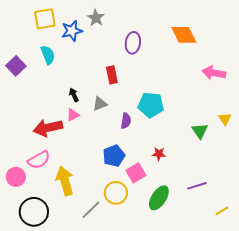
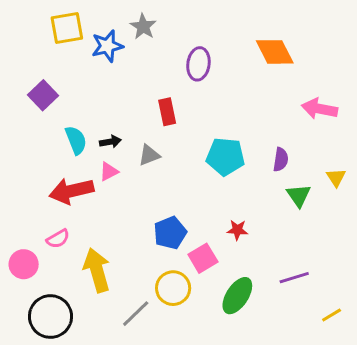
cyan semicircle: (48, 55) -> (76, 140), moved
purple square: (16, 66) -> (43, 95), moved
black arrow: (74, 95) -> (110, 142), turned 104
purple semicircle: (126, 121) -> (281, 160), moved
pink semicircle: (39, 160) -> (58, 239), size x0.7

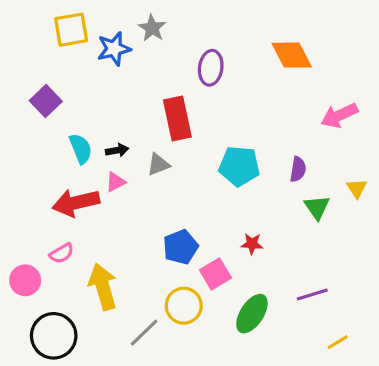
pink arrow: (320, 109) -> (339, 115), turned -36
red rectangle: (167, 112) -> (177, 119), size x1.5
yellow line: (332, 315) -> (338, 342), moved

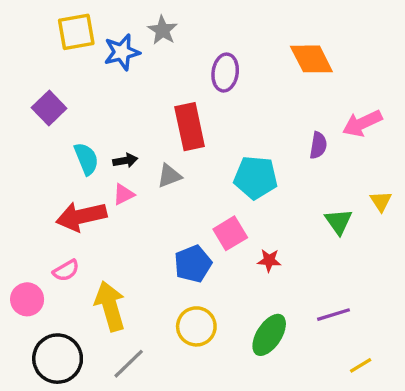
purple semicircle: (298, 169) -> (318, 145), moved
pink square: (215, 274) -> (230, 233), moved
gray line: (144, 333) -> (129, 364), moved

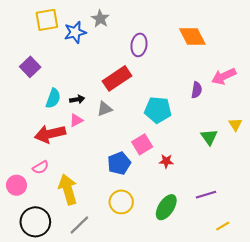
red rectangle: (190, 127) -> (117, 78), turned 68
cyan semicircle: (86, 159) -> (53, 98), turned 42

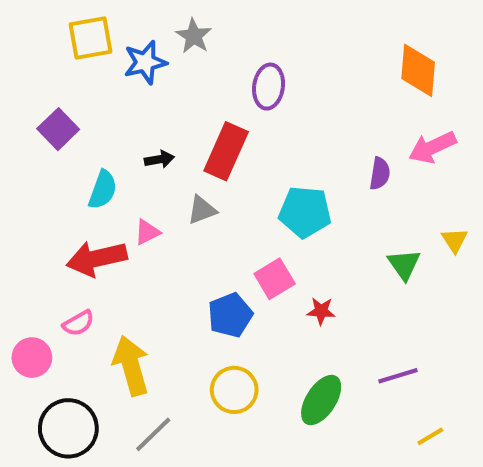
orange diamond: (192, 37) -> (418, 70), moved, turned 32
red rectangle: (117, 78) -> (226, 151), turned -32
black arrow: (77, 99) -> (159, 159), moved

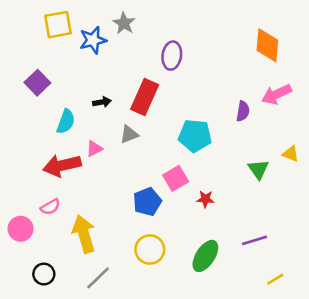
yellow triangle: (455, 240) -> (291, 154), turned -36
black circle: (68, 428) -> (44, 274), size x0.6

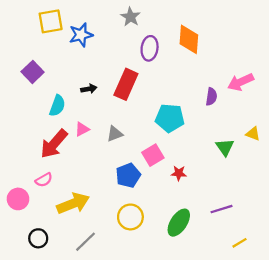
gray star: (124, 23) -> (130, 17), moved
orange diamond: (267, 45) -> (189, 39), moved
gray triangle: (129, 134) -> (115, 134), moved
red arrow: (62, 165) -> (54, 144), turned -36
yellow arrow: (84, 234) -> (73, 203), turned 84

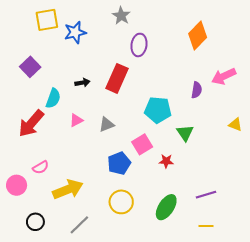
orange diamond: (189, 39) -> (198, 36), moved, turned 40
red arrow: (54, 144) -> (31, 123), moved
green triangle: (225, 147) -> (185, 133), moved
yellow line: (239, 243) -> (206, 226), moved, turned 32

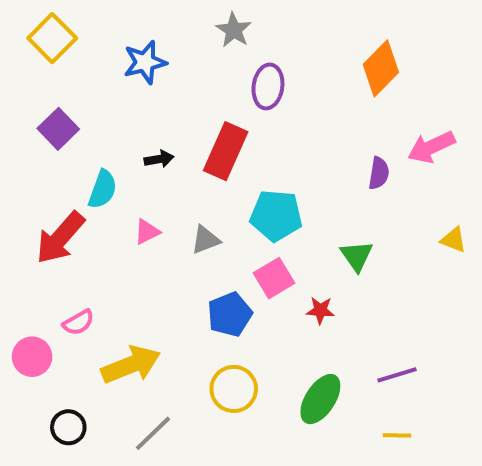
yellow square: (47, 20) -> (52, 38), moved, turned -35
cyan pentagon: (158, 110) -> (276, 216), moved

